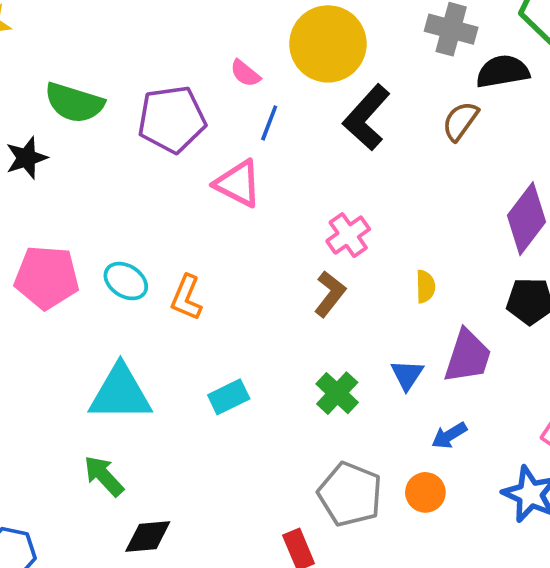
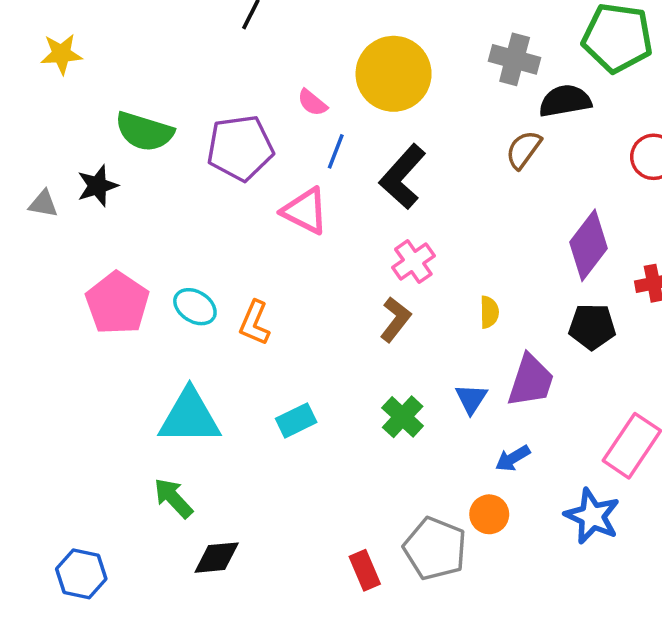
black L-shape: (367, 117) -> (403, 177), moved
pink pentagon: (47, 277) -> (117, 303), turned 30
gray pentagon: (350, 494) -> (435, 549), moved

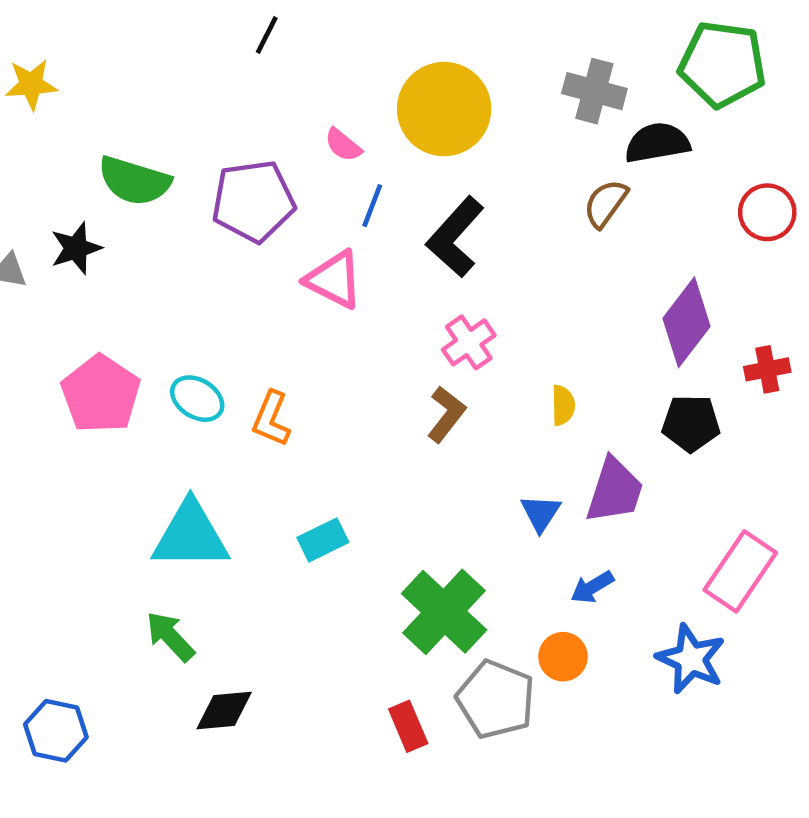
green cross: (403, 417) -> (444, 612), moved, size x1.6

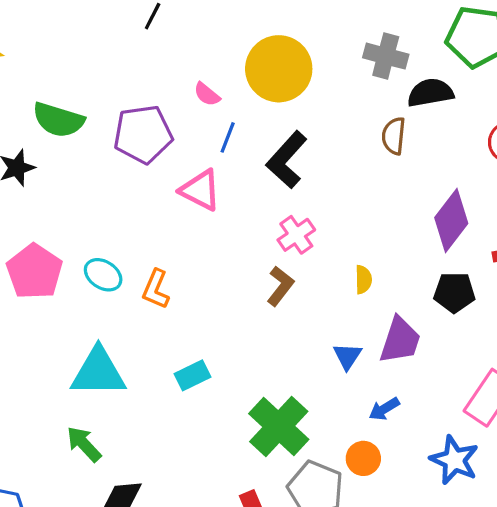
brown semicircle: (606, 203) -> (394, 136), turned -30

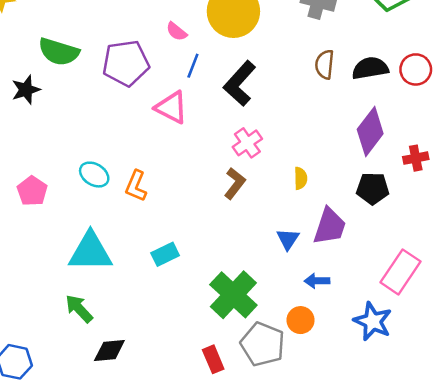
black semicircle: (430, 93) -> (370, 68), moved
pink pentagon: (34, 272) -> (32, 191), moved, size x0.7
blue arrow: (384, 409) -> (317, 281), turned 30

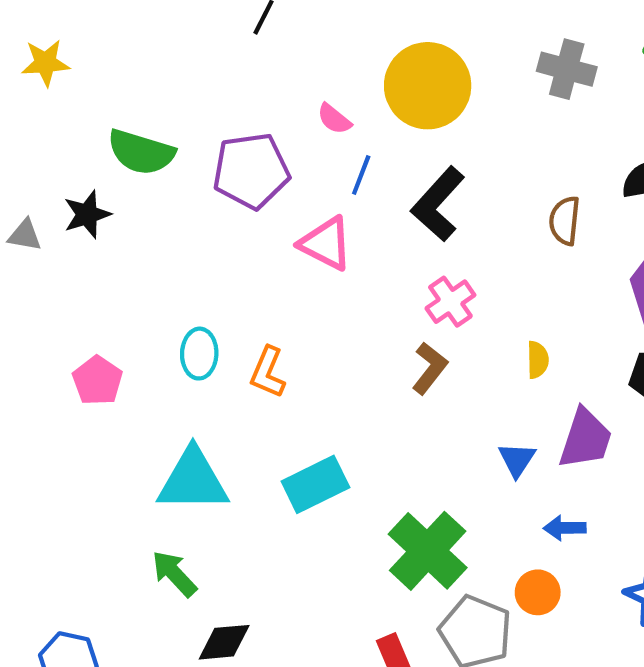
brown semicircle: (325, 64) -> (565, 221), moved
cyan ellipse: (94, 175) -> (199, 354), turned 60
cyan rectangle: (165, 254) -> (315, 484), size x1.4

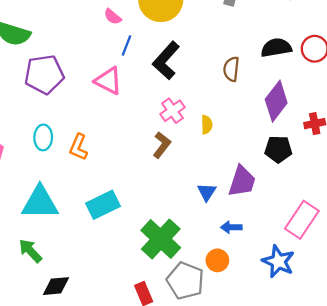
purple pentagon: (251, 171) -> (44, 74), moved
yellow semicircle: (538, 360) -> (207, 125), moved

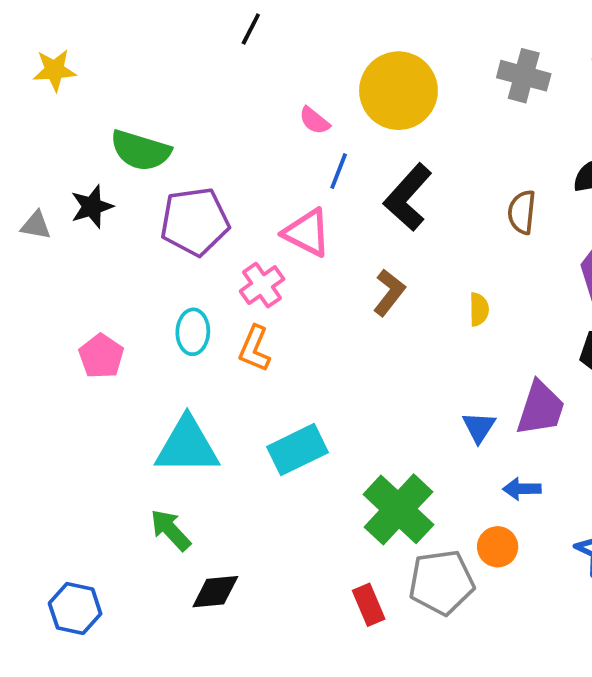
pink cross: (173, 111) -> (262, 285), moved
brown L-shape: (162, 145) -> (389, 293), moved
gray pentagon: (185, 281) -> (441, 582), turned -30

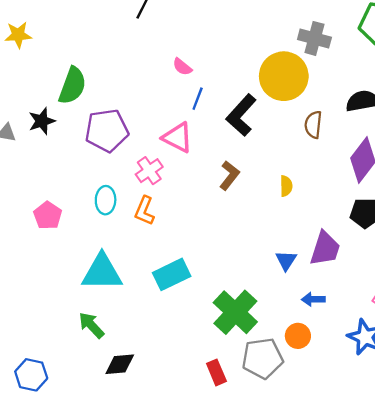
yellow circle: (398, 91) -> (284, 76), moved
green semicircle: (141, 150) -> (72, 86), turned -87

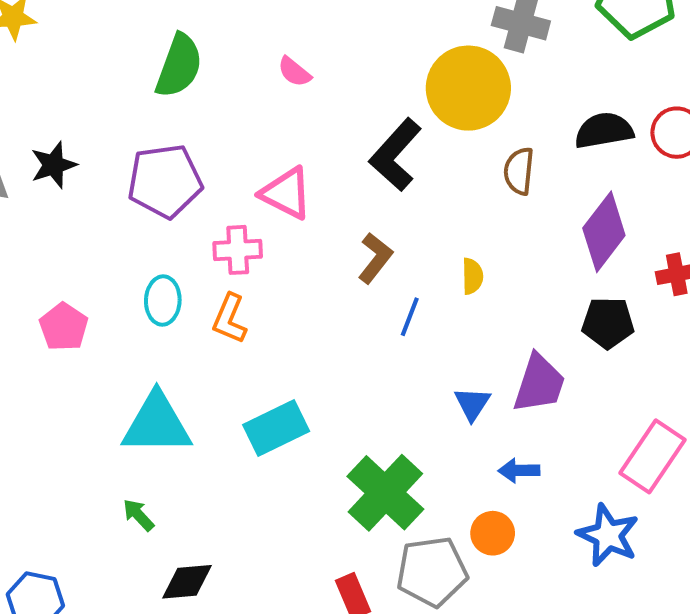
green semicircle: (72, 86) -> (179, 66), moved
blue line: (198, 99) -> (410, 317), moved
pink cross: (149, 171) -> (238, 250), turned 32
green arrow: (91, 325) -> (139, 515), size x0.7

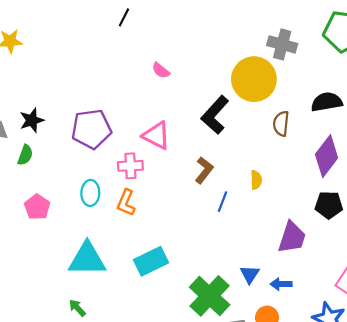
green semicircle: (179, 66) -> (25, 155), moved, size x0.6
blue triangle: (472, 404) -> (250, 274), moved

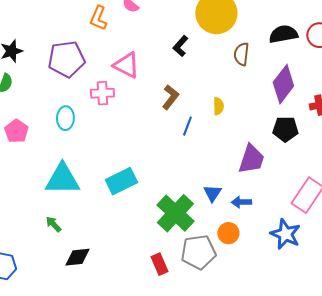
black L-shape: (215, 115) -> (180, 46), size x0.6
orange L-shape: (126, 203) -> (98, 18), moved

